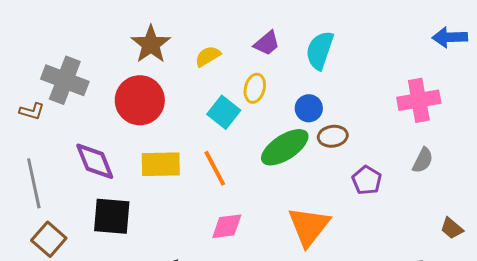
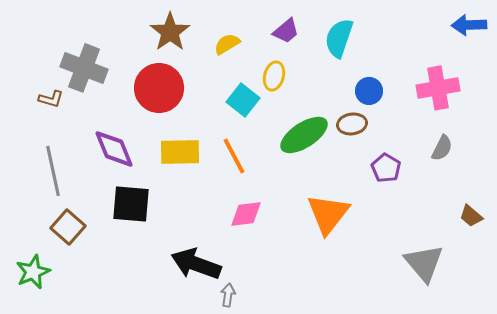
blue circle: (309, 108) -> (369, 91), moved

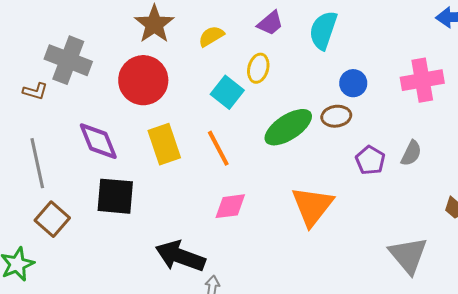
gray semicircle: (442, 148) -> (411, 153), moved
yellow rectangle: (180, 152) -> (164, 144), turned 72

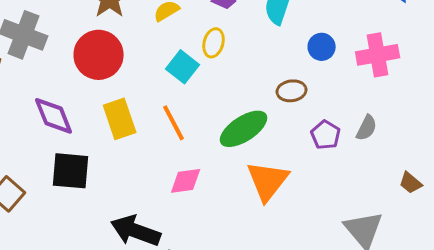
blue circle: (353, 83) -> (322, 47), moved
green ellipse: (288, 127) -> (244, 129), moved

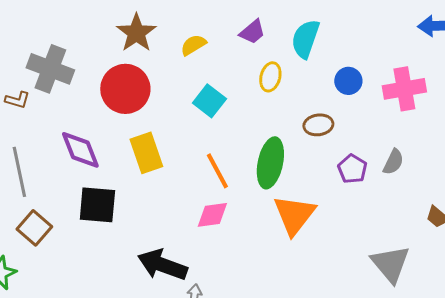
yellow ellipse: (214, 43) -> (270, 77), moved
orange line: (174, 123) -> (217, 171), moved
green ellipse: (244, 129) -> (270, 163), turned -45

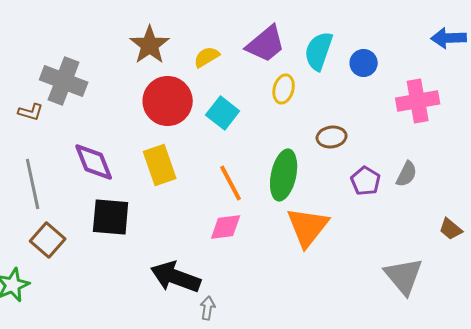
purple trapezoid: (252, 32) -> (266, 44), size x1.5
blue circle: (348, 81) -> (364, 63), moved
red circle: (125, 89) -> (168, 101), moved

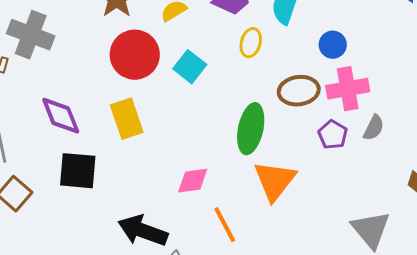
blue circle: (364, 63) -> (333, 45), moved
pink cross: (418, 101) -> (348, 89), moved
brown ellipse: (332, 137) -> (299, 91), size x1.4
orange line: (231, 183) -> (225, 225), moved

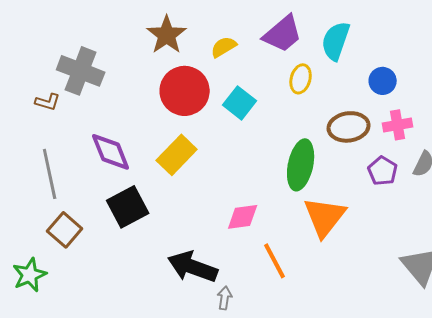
pink cross: (348, 89) -> (398, 125), size x0.7
yellow rectangle: (127, 119) -> (177, 155), turned 63
black square: (78, 171) -> (128, 207), turned -33

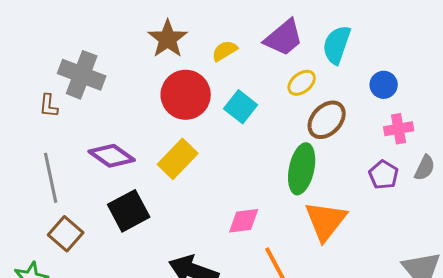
yellow ellipse: (301, 79) -> (302, 83), turned 36
brown L-shape: (48, 102) -> (49, 106), turned 80
brown ellipse: (349, 127) -> (327, 120), moved, turned -39
purple diamond: (111, 152) -> (112, 156), turned -33

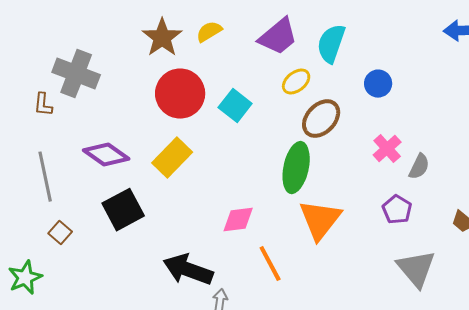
yellow semicircle: (225, 51) -> (209, 32), moved
pink cross: (399, 129) -> (387, 149), moved, turned -32
purple pentagon: (384, 175) -> (397, 210), moved
brown square: (66, 234) -> (60, 233), size x0.7

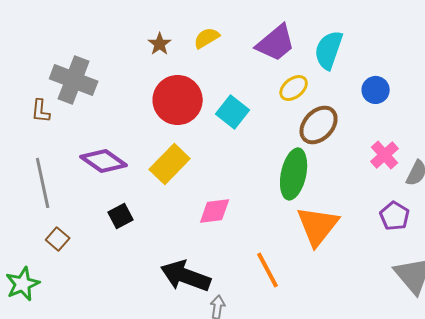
brown star: (162, 38) -> (160, 44), size x0.6
black square: (123, 210) -> (121, 216), size x0.6
pink diamond: (238, 220) -> (215, 211), moved

